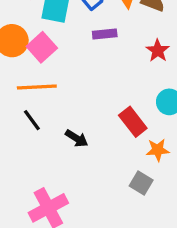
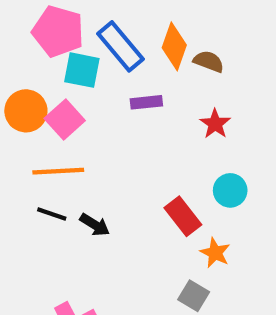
black line: (32, 120) -> (52, 214), turned -35
black arrow: (77, 138) -> (95, 225), moved
orange star: (158, 150) -> (215, 253), turned 30

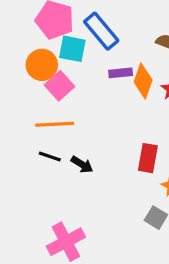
orange diamond: (174, 46) -> (143, 81), moved
orange circle: (26, 111) -> (42, 65), moved
red rectangle: (183, 216) -> (148, 158), turned 48

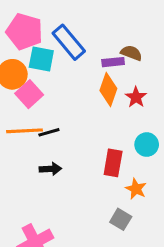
purple rectangle: (121, 73) -> (113, 62), moved
black line: (50, 156) -> (49, 132), moved, turned -35
black arrow: (82, 165) -> (50, 169), turned -35

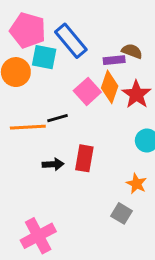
pink square: (29, 94) -> (87, 91), moved
red star: (136, 97) -> (136, 94), size x1.4
black line: (49, 132) -> (58, 118), moved
red rectangle: (113, 163) -> (84, 158), moved

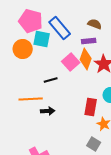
brown semicircle: (132, 51) -> (95, 24), moved
orange line: (28, 127) -> (31, 99), moved
red rectangle: (84, 158) -> (91, 107), moved

